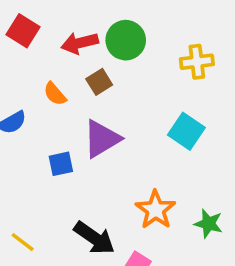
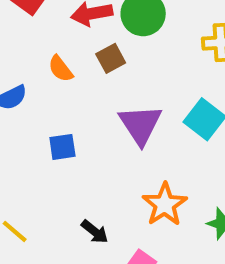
purple triangle: (102, 139) -> (140, 124), moved, turned -36
black arrow: (94, 238) -> (95, 232), size x0.6

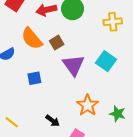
brown square: (111, 58) -> (57, 43), moved
orange semicircle: (61, 69) -> (32, 38), size x1.6

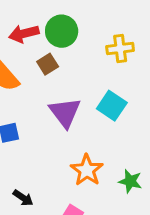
brown square: (57, 43) -> (48, 64), moved
black arrow: (53, 121) -> (23, 198), moved

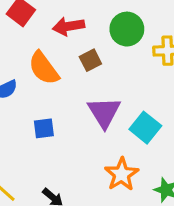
green circle: (62, 31) -> (127, 29), moved
cyan square: (112, 106) -> (145, 128), moved

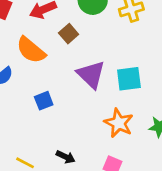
cyan square: (145, 128) -> (129, 79), turned -32

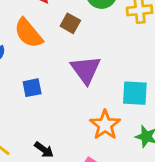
brown square: (69, 34) -> (70, 23), turned -30
cyan square: (129, 79) -> (135, 93), moved

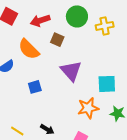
orange star: (105, 125) -> (88, 108), turned 30

